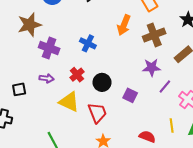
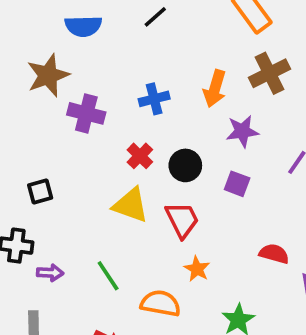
orange arrow: (124, 25) -> (215, 89), moved
blue cross: (88, 43) -> (154, 99), turned -35
purple star: (152, 67) -> (242, 131), moved
purple arrow: (46, 78) -> (50, 273), moved

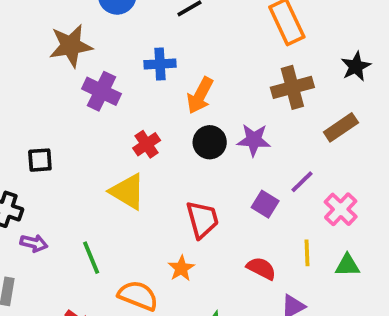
orange arrow: (215, 89) -> (200, 95), moved
blue cross: (154, 99) -> (160, 64), moved
black circle: (185, 165) -> (210, 142), moved
purple square: (237, 184) -> (265, 204), moved
red trapezoid: (182, 220) -> (202, 219), moved

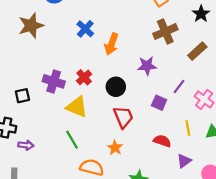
blue cross: (160, 64) -> (85, 29), turned -36
purple cross: (101, 91) -> (54, 81), moved
black circle: (210, 142) -> (116, 87), moved
green line: (91, 258) -> (72, 140), moved

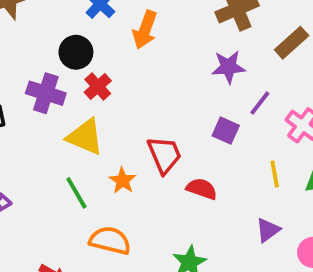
purple star: (147, 66) -> (228, 67), moved
black circle: (116, 87) -> (76, 52), moved
red semicircle: (162, 141) -> (202, 189), moved
orange star: (115, 148) -> (122, 181), moved

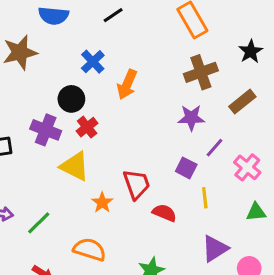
yellow line: (275, 174) -> (205, 198), moved
green line: (76, 193) -> (39, 223), moved, turned 72
purple triangle: (268, 230) -> (215, 249), size x1.4

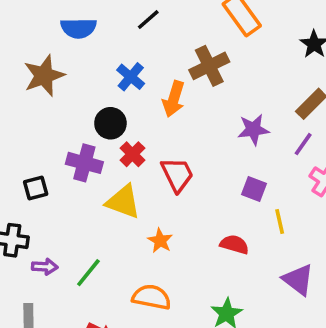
brown cross: (201, 72) -> (209, 66), moved
purple line: (215, 148) -> (303, 144), moved
red trapezoid: (137, 184) -> (177, 174), moved
purple triangle: (215, 249) -> (298, 280), turned -44

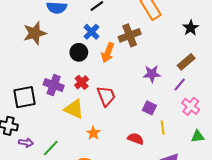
blue cross: (131, 77) -> (91, 32), moved
black circle: (110, 123) -> (79, 52), moved
black square: (36, 188) -> (25, 97), size x1.6

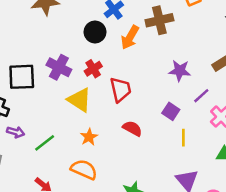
purple line: (180, 85) -> (201, 96), moved
orange star: (93, 133) -> (89, 137), moved
red semicircle: (136, 139) -> (132, 128), moved

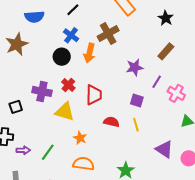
black square: (22, 77) -> (16, 107), size x0.6
red trapezoid: (121, 90) -> (94, 95), turned 30
yellow line: (183, 138) -> (136, 125), moved

